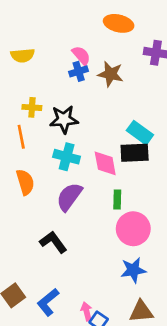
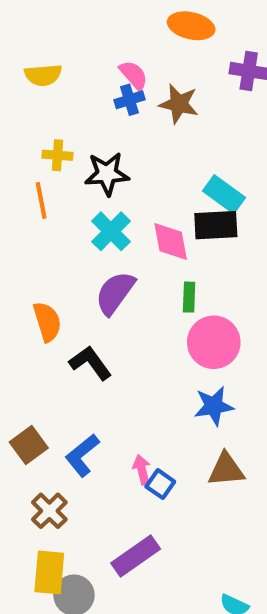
cyan cross: (67, 157) -> (111, 231), turned 30
orange semicircle: (25, 182) -> (47, 322), moved

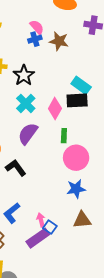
black star: (107, 174) -> (24, 75), turned -30
pink diamond: (171, 242) -> (55, 108), turned 40
purple rectangle: (136, 556) -> (38, 238), moved

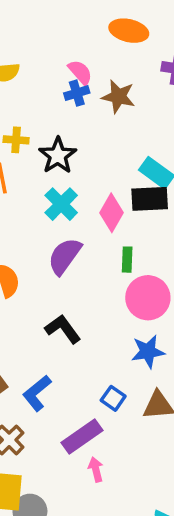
black L-shape: (16, 168) -> (63, 329), moved
pink arrow: (41, 220) -> (96, 469), moved
blue square: (50, 227) -> (113, 398), moved

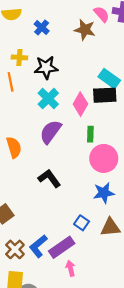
pink semicircle: (80, 72) -> (102, 14), moved
blue cross: (77, 93) -> (42, 27), moved, turned -32
black star: (58, 156) -> (46, 67), turned 30
blue L-shape: (37, 393) -> (38, 246), moved

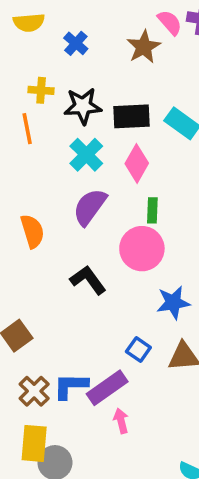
brown star: (85, 30) -> (144, 47), turned 30
black rectangle: (105, 95) -> (131, 116), moved
pink circle: (104, 158) -> (142, 249), moved
blue L-shape: (38, 246) -> (71, 386), turned 40

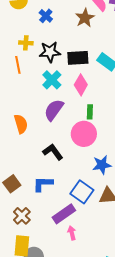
blue square: (138, 349) -> (82, 192), size x1.6
blue L-shape: (71, 386) -> (43, 184), moved

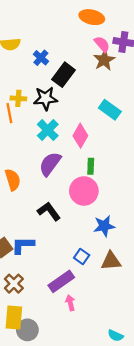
brown star: (85, 18) -> (104, 60), moved
yellow cross: (26, 43) -> (18, 98), moved
black rectangle: (78, 58) -> (64, 75), moved, turned -50
blue L-shape: (43, 184) -> (23, 245), moved
blue square: (82, 192) -> (82, 256), size x0.6

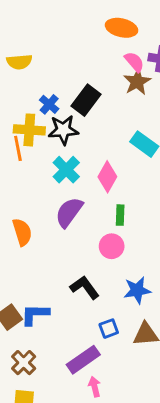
blue cross: (41, 58) -> (49, 104), moved
yellow cross: (18, 98) -> (29, 130), size x1.5
pink circle: (84, 191) -> (112, 246), size x0.7
black L-shape: (49, 211) -> (85, 287), moved
blue square: (82, 256) -> (109, 329), turned 35

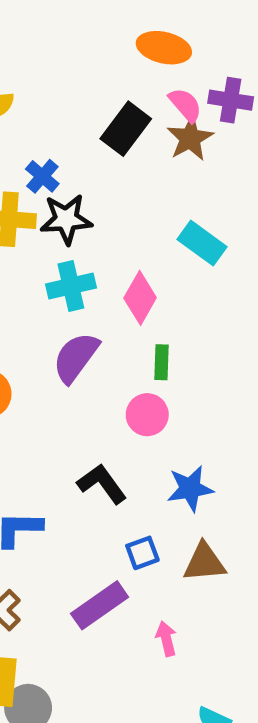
black rectangle: (86, 100) -> (126, 129), moved
cyan cross: (66, 170) -> (71, 286), turned 32
pink arrow: (95, 387) -> (166, 639), moved

